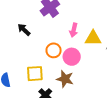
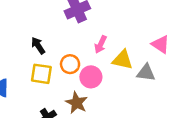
black arrow: (24, 30) -> (38, 46), moved
yellow square: (35, 74) -> (41, 74), moved

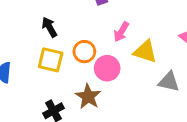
gray triangle: (146, 73) -> (169, 82), moved

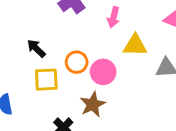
pink arrow: (121, 32) -> (113, 17), moved
brown star: (88, 97) -> (93, 104), turned 30

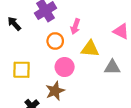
black arrow: (36, 48) -> (14, 24), moved
orange circle: (77, 62) -> (55, 41), moved

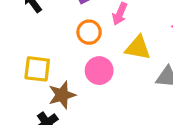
brown star: (55, 91) -> (62, 95), moved

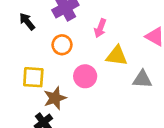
orange circle: (89, 32) -> (62, 45), moved

